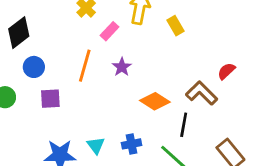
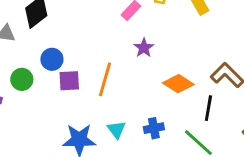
orange line: (85, 66) -> (105, 79), moved
blue circle: (34, 67) -> (52, 59), moved

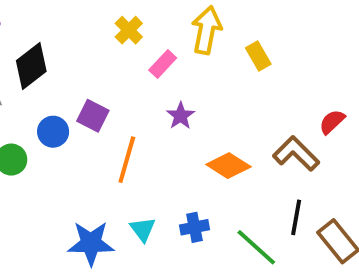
purple square: (69, 81) -> (93, 116), moved, turned 30
black line: (208, 108) -> (296, 217), moved

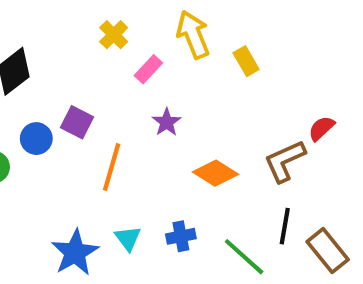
yellow arrow: (206, 30) -> (193, 35), turned -33
brown L-shape: (296, 154) -> (285, 161), turned -69
blue star: (91, 243) -> (75, 253), turned -30

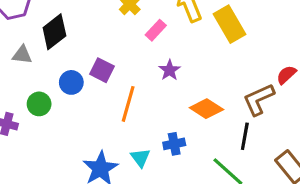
yellow rectangle: (246, 61) -> (229, 24), size x1.6
black line: (285, 226) -> (245, 136), moved
blue cross: (181, 236) -> (174, 144), moved

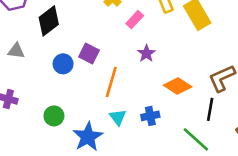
gray triangle: (22, 55) -> (16, 51), moved
green circle: (39, 104) -> (54, 116), moved
cyan triangle: (140, 158) -> (118, 117), moved

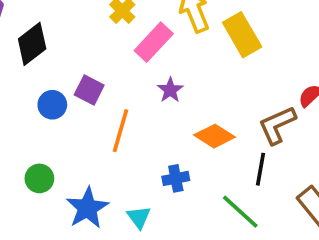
pink rectangle: (135, 20) -> (154, 42), size x1.5
cyan triangle: (118, 117) -> (139, 217), moved

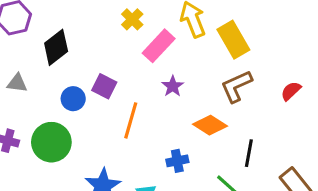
brown L-shape: (277, 125) -> (236, 86), moved
green circle: (39, 178) -> (51, 142), moved, size x1.6

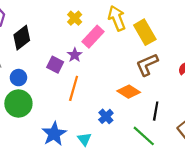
purple star: (173, 86) -> (75, 55), moved
blue circle: (73, 99) -> (18, 78), moved
blue cross: (177, 161) -> (106, 116), turned -32

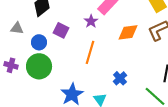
purple square: (55, 65) -> (61, 30), moved
orange diamond: (129, 92) -> (128, 32), moved, turned -40

